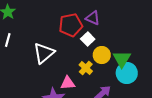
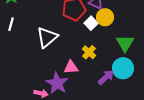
yellow circle: (102, 55) -> (105, 17), moved
cyan circle: (127, 73) -> (123, 68), moved

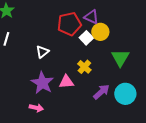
white triangle: (47, 37) -> (42, 52), size x0.6
cyan circle: (123, 68) -> (125, 94), moved
purple star: (57, 83) -> (42, 83), moved

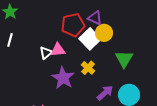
white square: (86, 38) -> (90, 39), size x1.5
pink triangle: (66, 82) -> (58, 50), moved
purple star: (42, 83) -> (63, 78), moved

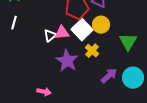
yellow circle: (104, 33) -> (101, 25), moved
white square: (90, 39) -> (82, 30), moved

